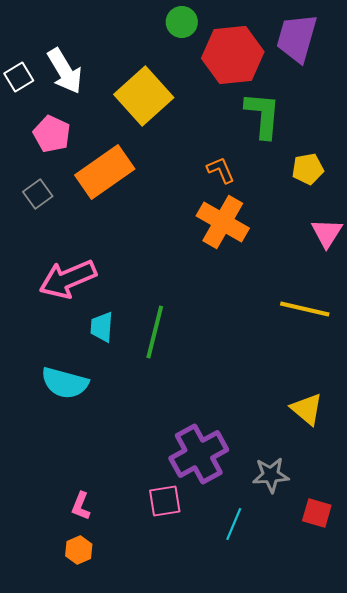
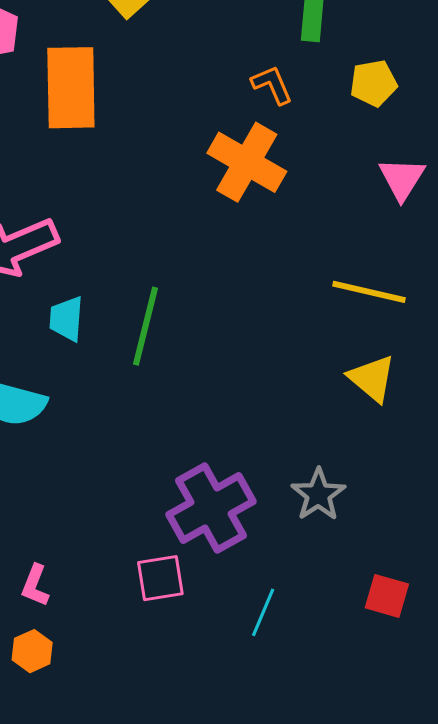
orange L-shape: (221, 170) -> (272, 85), moved
orange rectangle: (105, 172) -> (71, 88), turned -56
yellow triangle: (307, 409) -> (372, 378), moved
gray star: (271, 475) -> (318, 495), moved, turned -30

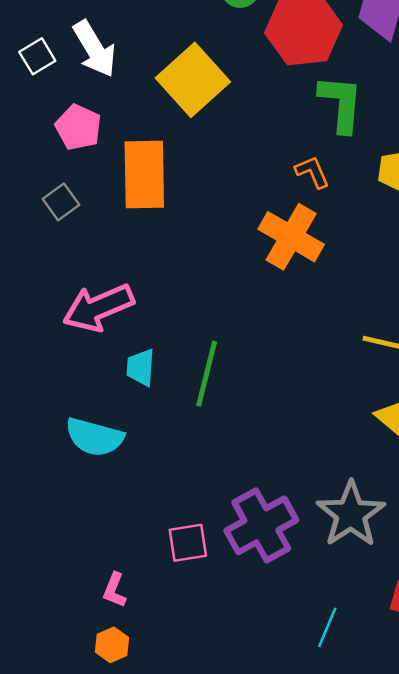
gray star: (318, 495) -> (351, 514), size x1.5
pink square: (160, 578) -> (188, 543), moved
cyan line: (263, 612) -> (327, 627), moved

